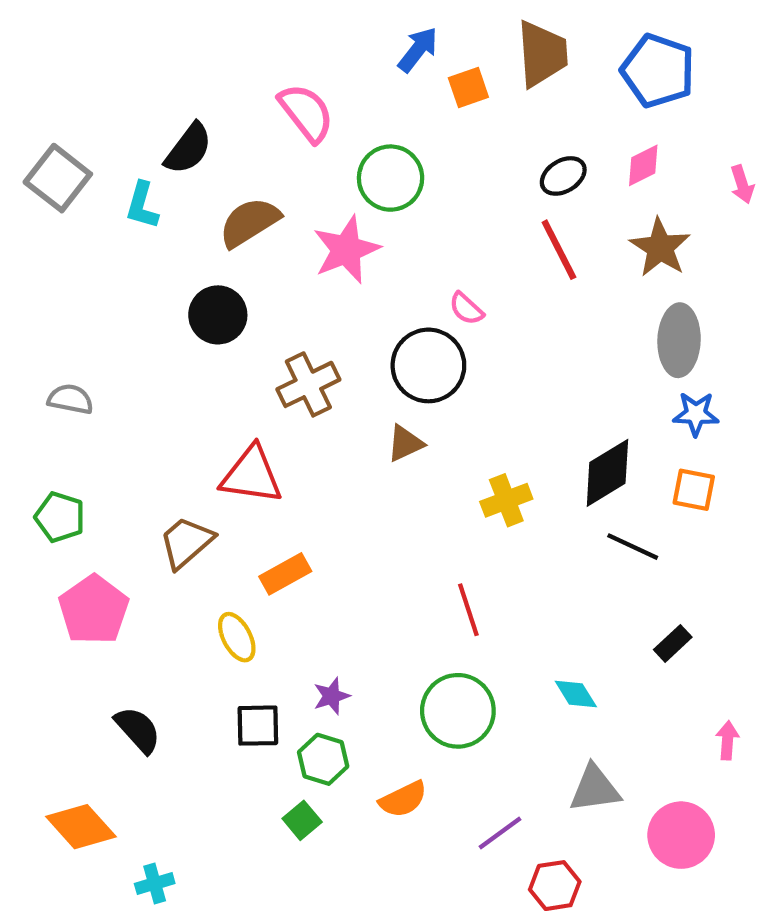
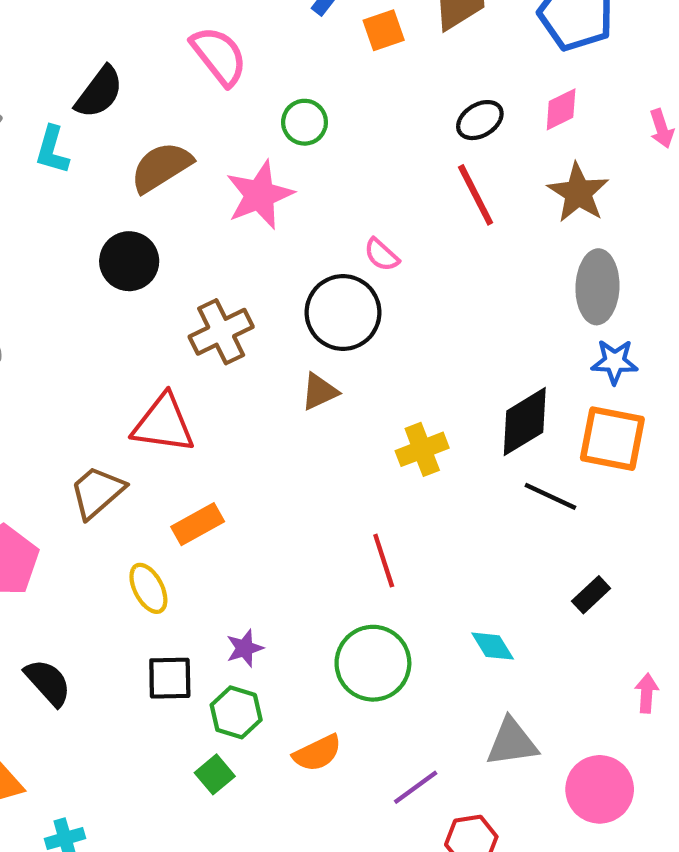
green circle: (391, 178) -> (305, 122), size x0.7
orange square: (694, 490) -> (612, 439), size x1.5

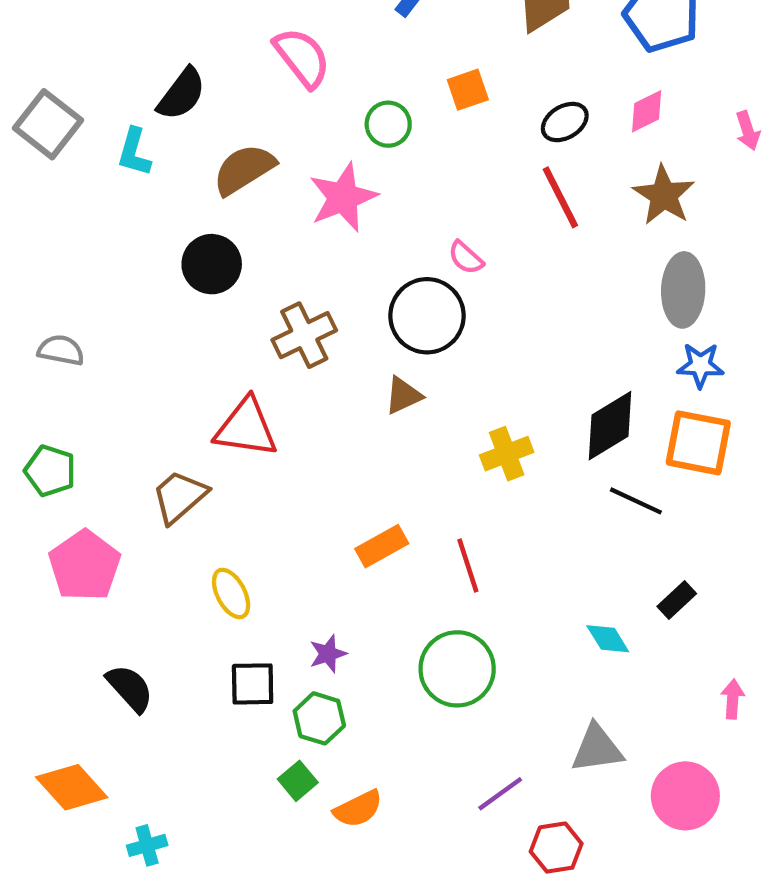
orange square: (384, 30) -> (468, 90), moved
orange rectangle: (198, 524) -> (382, 546), moved
cyan diamond: (493, 646) -> (608, 639), moved
orange semicircle: (317, 753) -> (358, 809), moved

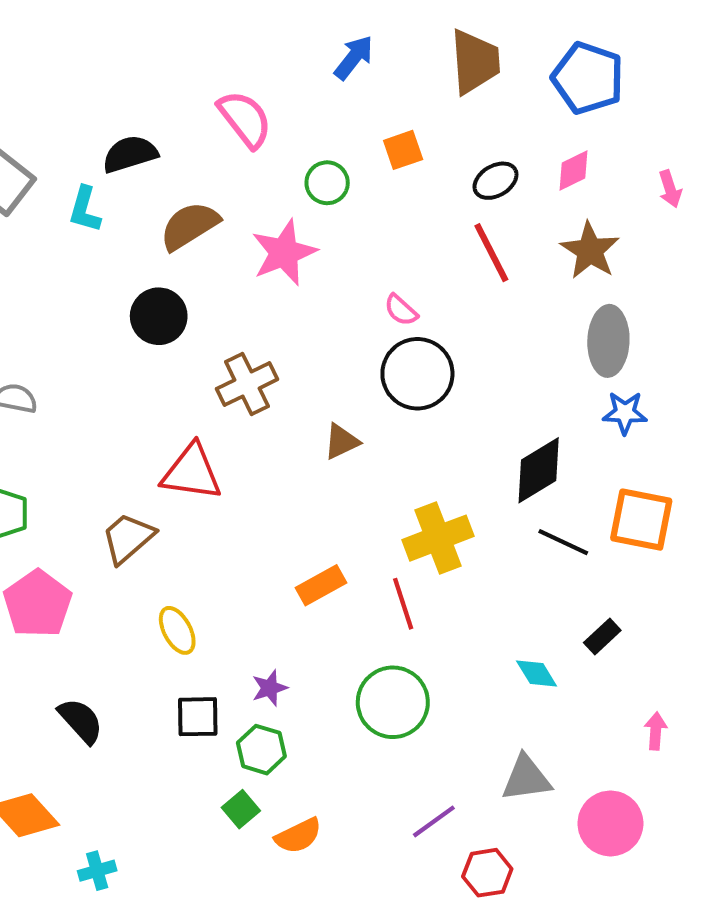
black semicircle: (182, 94) -> (130, 154), turned -144
black circle: (427, 316) -> (417, 374), moved
orange square: (698, 443) -> (641, 520), moved
yellow cross: (507, 454) -> (438, 538), moved, size x1.4

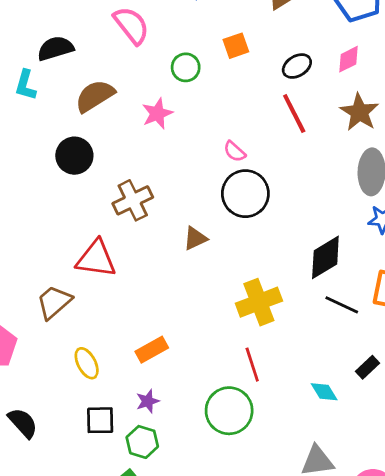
pink star: (284, 253) -> (157, 114), size x0.7
orange rectangle: (321, 585) -> (152, 350), moved
red line: (403, 604) -> (252, 365), moved

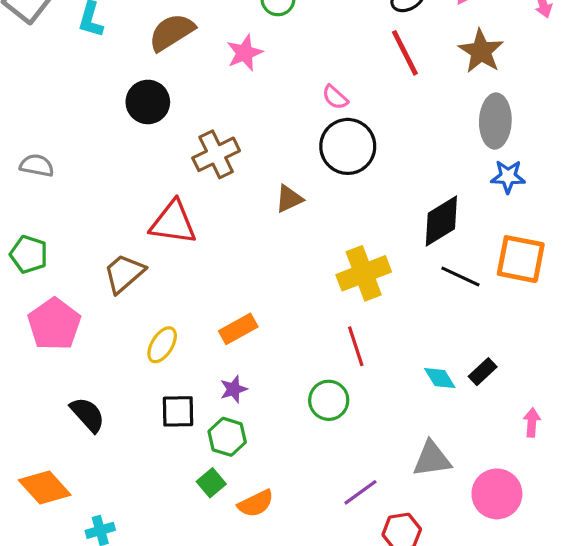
yellow ellipse: (87, 363) -> (162, 345), turned 60
black rectangle: (368, 367) -> (483, 372), moved
green circle: (229, 411) -> (329, 400), size x0.7

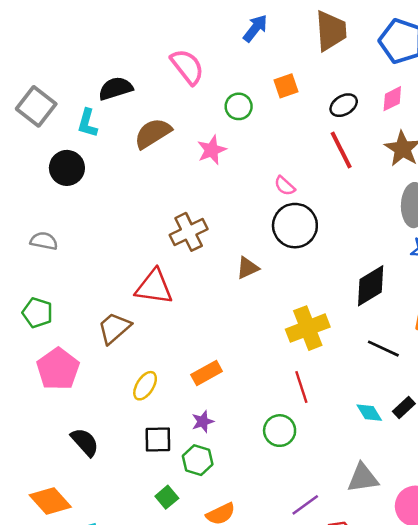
black circle: (148, 102) -> (67, 168), moved
black line: (460, 277) -> (383, 349), moved
green square: (211, 483) -> (167, 497), moved

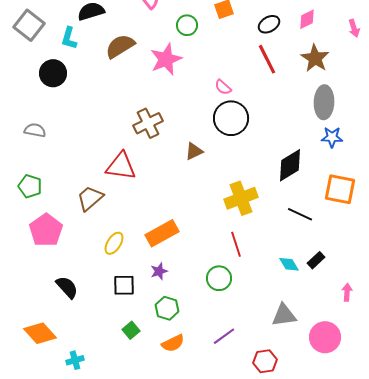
pink star: (212, 150) -> (166, 59), size x1.4
orange rectangle: (207, 373) -> (162, 233), size x1.4
green hexagon: (198, 460) -> (167, 308), moved
purple line: (305, 505) -> (224, 336), moved

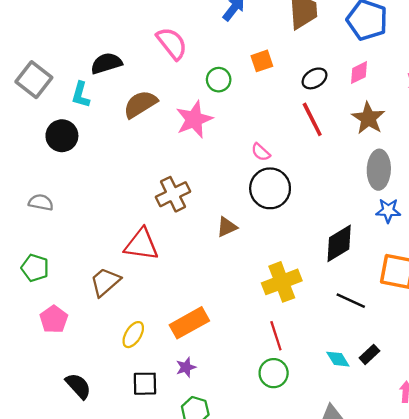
pink pentagon: (46, 230) -> (54, 319), size x0.7
green circle: (219, 278) -> (274, 373), moved

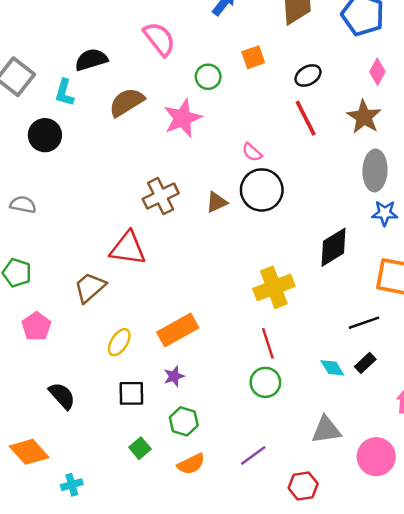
pink diamond: (359, 73) -> (377, 72), moved, turned -35
brown triangle: (227, 227) -> (217, 202), moved
black line: (351, 301) -> (364, 323), moved, turned -44

